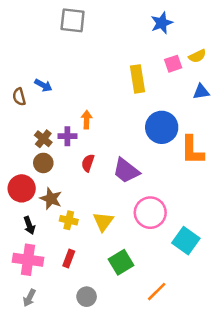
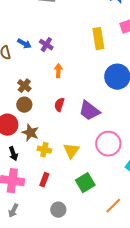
purple cross: (67, 136) -> (46, 45), moved, turned 32

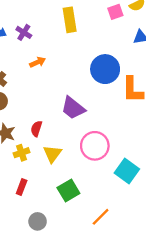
yellow rectangle: (98, 39) -> (70, 20), moved
orange arrow: (58, 71) -> (38, 62), turned 64
red semicircle: (59, 105) -> (36, 129), moved
yellow cross: (44, 150) -> (22, 153), turned -32

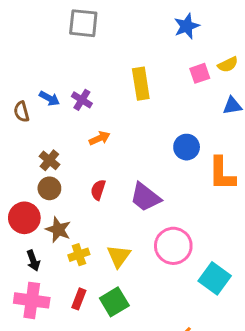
blue circle: (105, 69) -> (187, 147), size x0.7
red semicircle: (36, 129) -> (98, 190), moved
green square: (68, 190) -> (114, 302), moved

